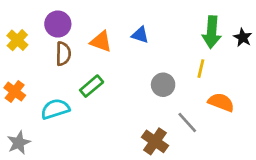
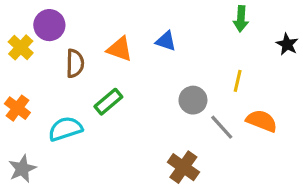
purple circle: (58, 24) -> (49, 25), moved
green arrow: (212, 32) -> (241, 19), moved, size x0.7
gray line: (187, 122) -> (222, 127), moved

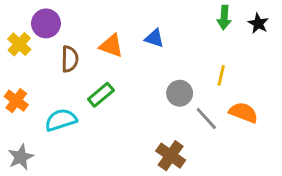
black star: (287, 44) -> (258, 23), moved

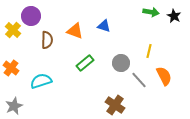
green arrow: (224, 17) -> (151, 12), turned -84
green rectangle: (101, 95) -> (85, 63), moved
orange semicircle: (243, 112) -> (164, 76), turned 42

